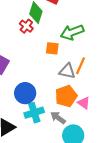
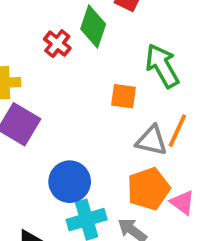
red cross: (26, 26) -> (57, 44), moved
green arrow: (72, 32) -> (162, 66), turned 80

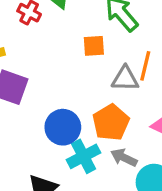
orange pentagon: (148, 189) -> (111, 122), moved

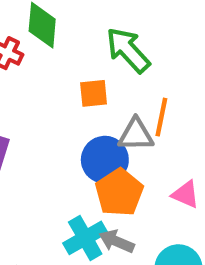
blue circle: (63, 127) -> (105, 160), moved
gray arrow: (124, 158) -> (117, 241), moved

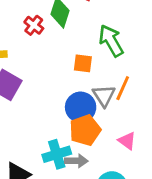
gray triangle: (136, 135) -> (104, 96), turned 45
gray arrow: (117, 241) -> (76, 161), turned 145

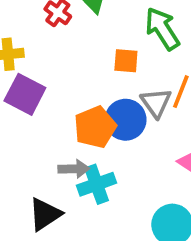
orange pentagon: (85, 130) -> (95, 127), moved
gray arrow: (76, 161) -> (74, 169), moved

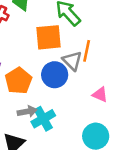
orange square: (126, 61) -> (49, 37), size x1.6
orange pentagon: (95, 127) -> (18, 81), moved

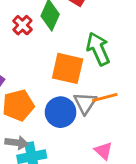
orange line: (87, 51) -> (105, 98), turned 45

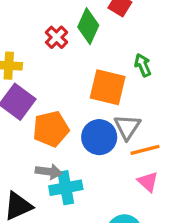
green arrow: (98, 49) -> (143, 65), size x0.6
orange line: (105, 98) -> (145, 150), moved

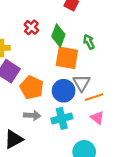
green diamond: (88, 26) -> (58, 36), moved
orange pentagon: (51, 129) -> (32, 88), turned -30
cyan cross: (66, 188) -> (62, 118), moved

